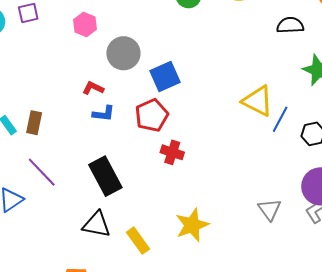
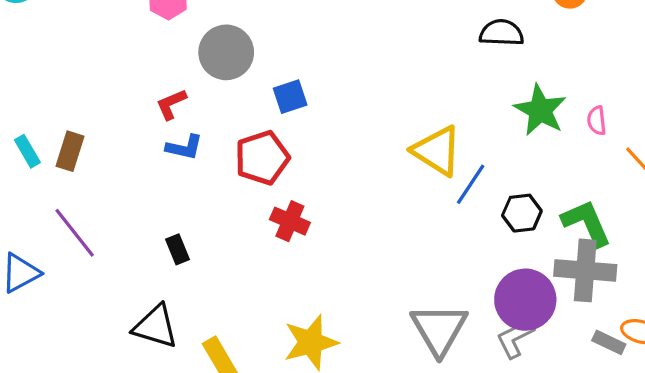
blue square: (165, 76) -> (290, 97), size x0.7
red L-shape: (93, 88) -> (171, 104), turned -55
black rectangle: (105, 176) -> (177, 249), size x0.5
gray triangle: (270, 209) -> (439, 329), size x1.5

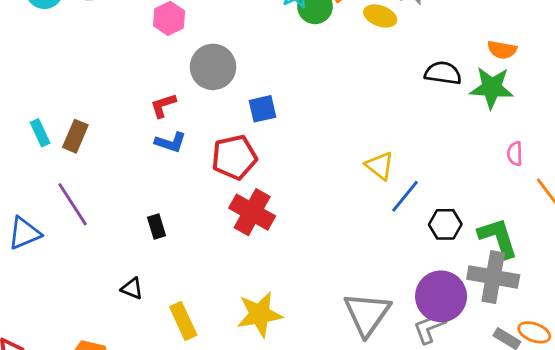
green star: (540, 110) -> (492, 88), moved, turned -30
yellow triangle: (437, 151) -> (380, 166), size x0.7
red cross: (290, 221) -> (252, 212), size x1.4
black triangle: (156, 326) -> (132, 289), size x0.6

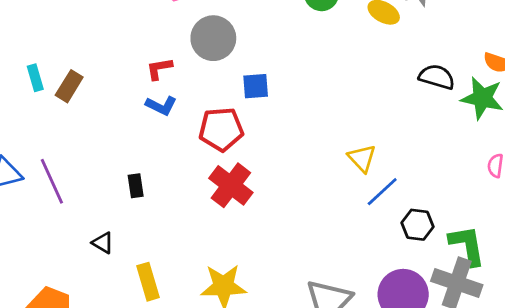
purple line: (73, 204) -> (52, 181), moved

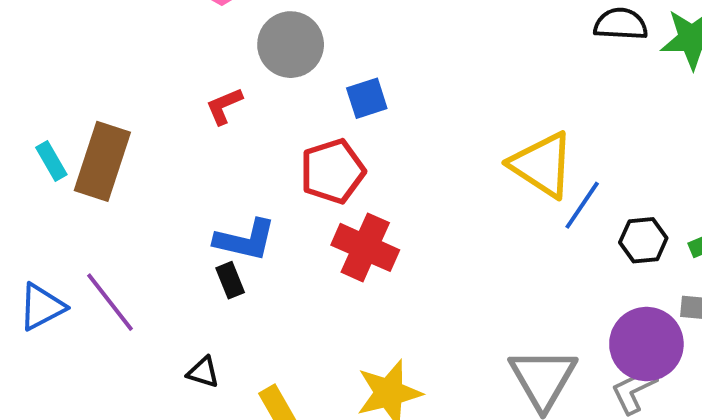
brown rectangle: (69, 86) -> (102, 161), size x1.6
blue L-shape: (161, 106) -> (245, 240), moved, size x1.4
yellow triangle: (362, 158) -> (542, 165), size x1.6

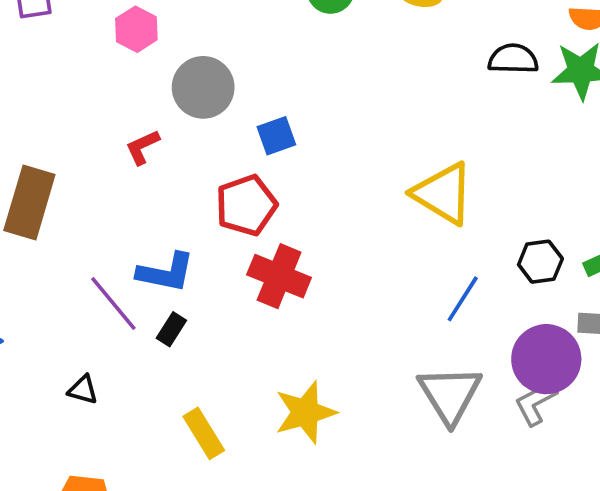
blue line: (582, 205) -> (463, 299), moved
black rectangle: (230, 280) -> (171, 329), moved, turned 56
purple line: (110, 302) -> (113, 303), moved
black triangle: (203, 372) -> (83, 390), moved

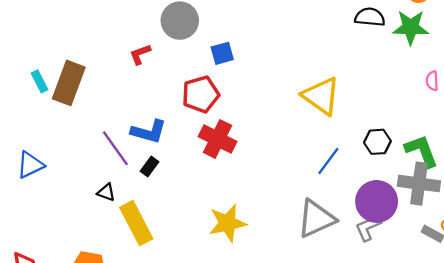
black triangle: (83, 390) -> (106, 192), moved
gray triangle: (450, 394) -> (316, 219), turned 33
yellow rectangle: (204, 433) -> (136, 223), moved, size x1.4

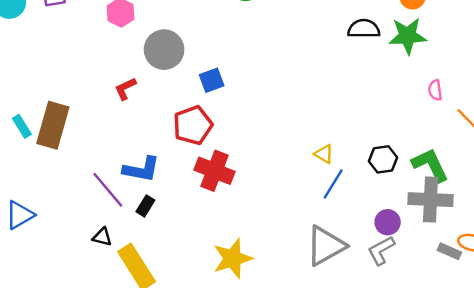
yellow triangle: (321, 96) -> (324, 154), moved, size x0.5
purple circle: (377, 201) -> (388, 222), size x0.6

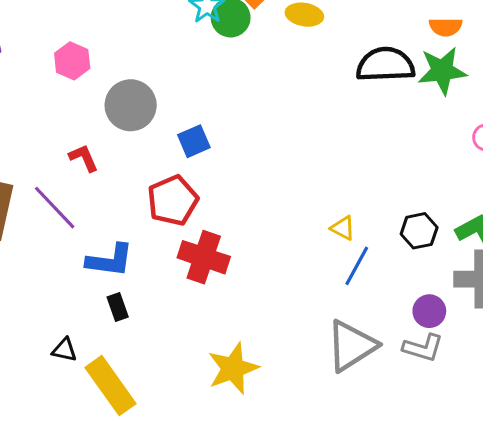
black semicircle: (364, 29) -> (385, 65), size x1.4
red L-shape: (125, 89) -> (84, 158), turned 95
purple line: (108, 190) -> (55, 208), moved
black rectangle: (145, 206) -> (118, 307), turned -48
gray L-shape: (381, 250) -> (423, 348), turned -132

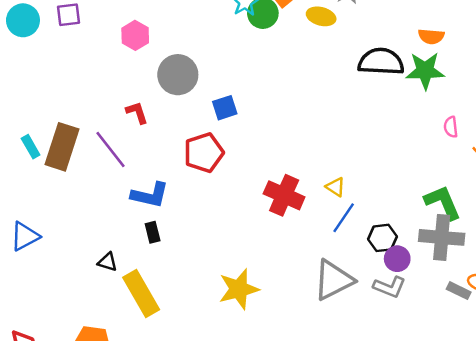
black hexagon: (419, 231) -> (382, 238), moved
red cross: (204, 257) -> (284, 195), moved

